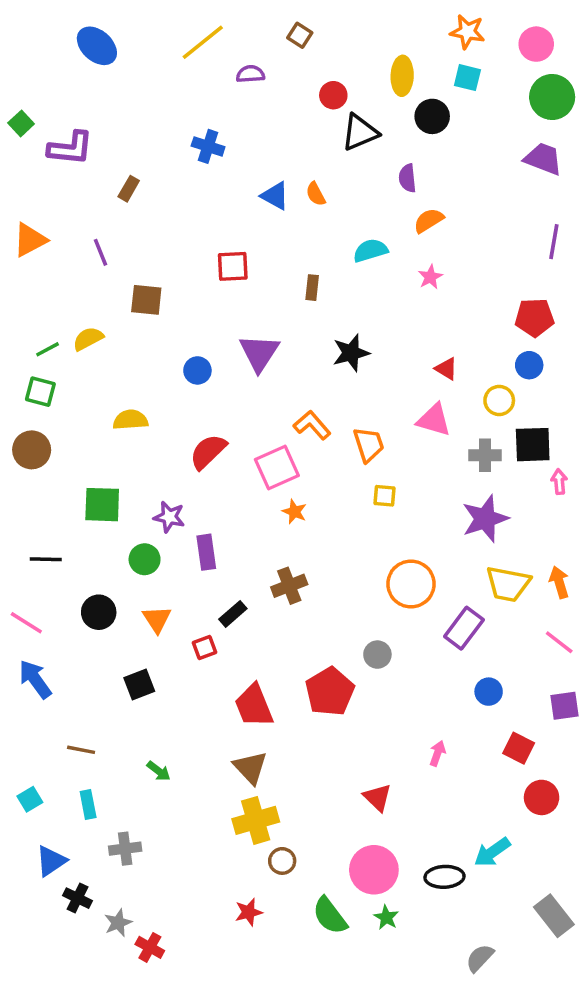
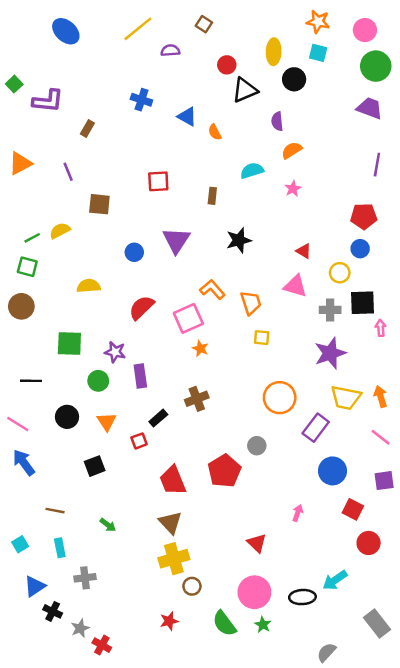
blue triangle: (275, 196) -> (187, 117), moved
blue circle: (489, 692) -> (332, 471), size x1.5

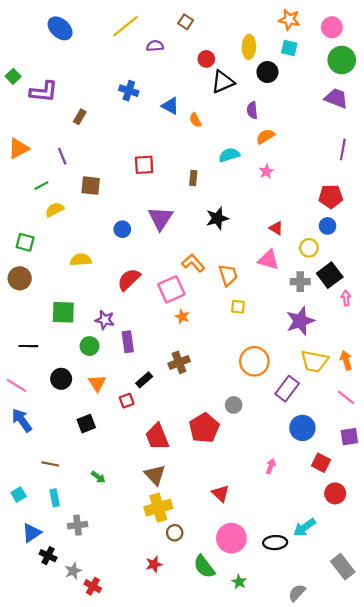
green line: (32, 238) -> (41, 186), moved
black square: (363, 303) -> (330, 275), turned -35
red triangle: (257, 543) -> (221, 493), moved
green star: (263, 625) -> (239, 582), moved

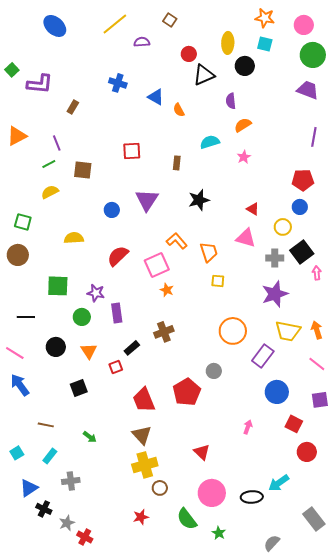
green line: (41, 186) -> (49, 164), moved
cyan rectangle: (55, 498) -> (50, 456), turned 49

